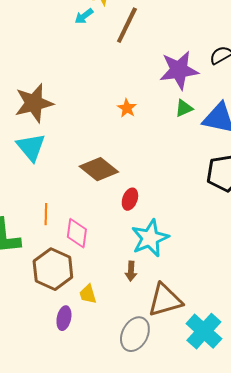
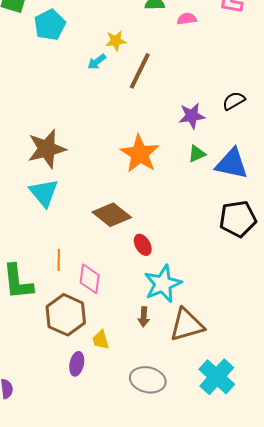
purple star: (179, 70) -> (192, 116), size x0.7
orange star: (127, 108) -> (140, 154), size x2.0
red ellipse: (130, 199) -> (143, 245), turned -50
brown triangle: (165, 300) -> (187, 325), moved
gray ellipse: (135, 334) -> (148, 380), turned 76

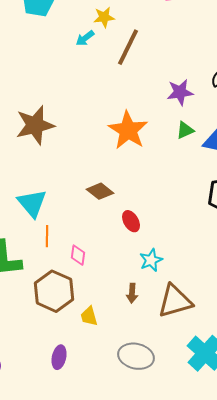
cyan triangle: (44, 193) -> (32, 203), moved
brown diamond: (112, 215) -> (100, 191), size x0.7
pink diamond: (90, 279) -> (78, 255), size x0.7
cyan star: (163, 284) -> (151, 260), size x0.6
purple ellipse: (77, 364) -> (59, 357), moved

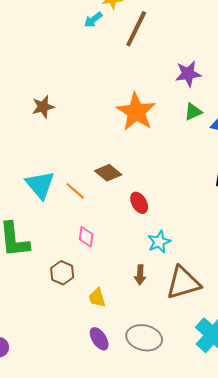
brown star: (35, 125) -> (43, 107), size x0.6
orange line: (47, 236) -> (75, 191), moved, turned -50
brown hexagon: (54, 291) -> (62, 273), size x0.6
purple ellipse: (59, 357) -> (99, 339), moved, turned -45

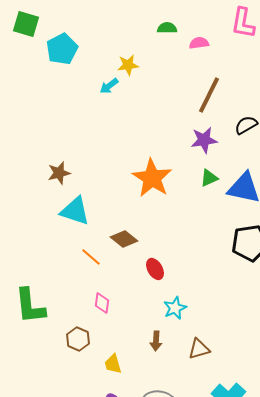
brown line: (136, 29) -> (209, 95), moved
cyan triangle: (40, 185) -> (75, 211), moved, turned -32
brown triangle: (183, 283) -> (199, 349), size x0.6

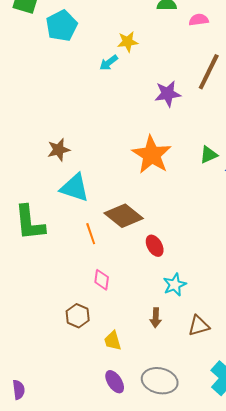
purple star: (204, 140) -> (168, 94), moved
brown diamond: (124, 239) -> (124, 216), size x1.4
orange line: (91, 257) -> (91, 234), turned 30
green L-shape: (30, 306) -> (30, 223), moved

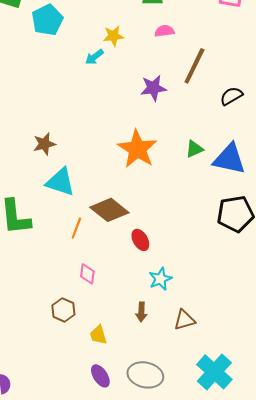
pink semicircle: (199, 20) -> (164, 31), moved
orange line: (91, 234) -> (76, 228), turned 40

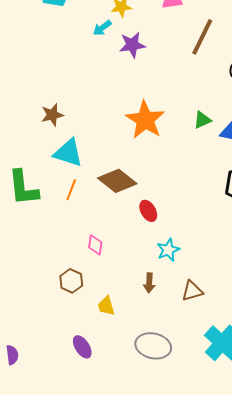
purple star: (153, 88) -> (132, 45), moved
orange line: (76, 228) -> (71, 190), moved
purple ellipse: (100, 376) -> (82, 347), moved

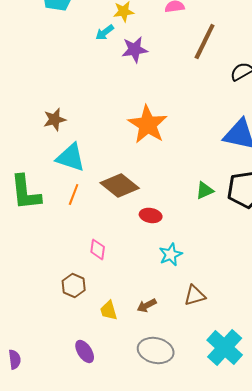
green triangle: (202, 120) -> (205, 190), moved
red ellipse: (148, 211) -> (151, 215), turned -50
brown arrow: (149, 283) -> (147, 305), moved, turned 60

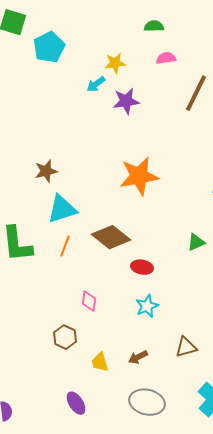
orange star: (148, 124) -> (139, 176), turned 30
cyan triangle: (71, 157) -> (62, 209), turned -36
cyan star: (171, 254) -> (147, 306), moved

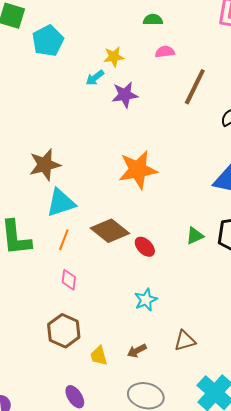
brown star: (46, 171) -> (45, 165), size x1.4
red ellipse: (142, 267) -> (145, 247), moved, turned 35
pink diamond: (89, 301) -> (69, 280), moved
brown hexagon: (65, 337) -> (64, 331), size x1.4

